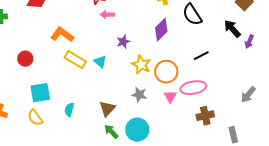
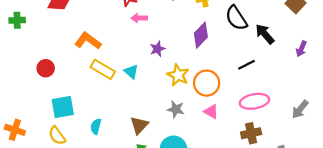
black arrow: (232, 29) -> (265, 34), moved
pink ellipse: (193, 88) -> (254, 101), moved
pink triangle: (170, 97) -> (211, 112), turned -32

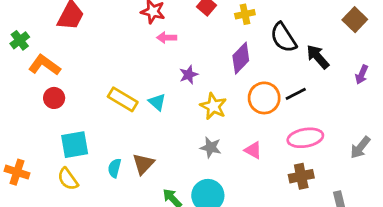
green cross: (17, 20) -> (20, 40), turned -35
orange L-shape: (88, 41) -> (44, 65), moved
orange circle: (207, 83) -> (264, 98), moved
brown triangle: (139, 125) -> (143, 164), moved

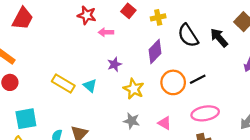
pink arrow: (167, 38) -> (106, 32), moved
black arrow: (318, 57) -> (219, 38), moved

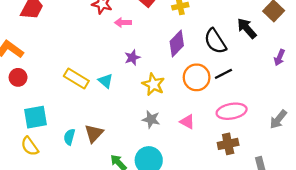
black semicircle: (188, 36) -> (215, 41), moved

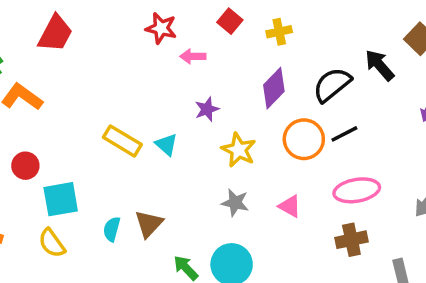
black semicircle: (215, 41) -> (332, 85), turned 84
red circle: (18, 77) -> (25, 166), moved

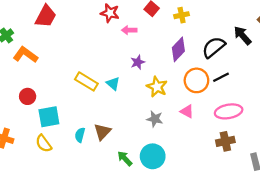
pink triangle: (290, 206) -> (187, 111), moved

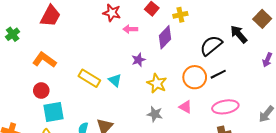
purple diamond: (178, 49) -> (165, 37), moved
orange L-shape: (25, 55) -> (44, 60), moved
red circle: (28, 96) -> (41, 91), moved

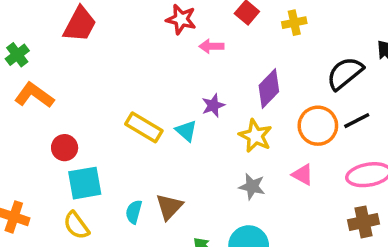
purple diamond: (165, 37) -> (269, 89), moved
orange L-shape: (44, 60) -> (34, 95), moved
purple star: (138, 60) -> (213, 105), moved

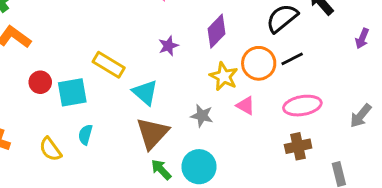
cyan triangle: (186, 131) -> (145, 92), moved, size x1.4
yellow star: (255, 136) -> (224, 76), moved
cyan square: (85, 183) -> (72, 92), moved
brown triangle: (169, 207) -> (152, 133), moved, size x1.4
cyan semicircle: (134, 212) -> (85, 135), moved

